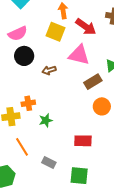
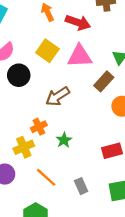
yellow square: (56, 32) -> (47, 51), moved, turned 30
brown arrow: (49, 70) -> (58, 96), moved, size x1.5
gray rectangle: (49, 162) -> (81, 186), turned 56

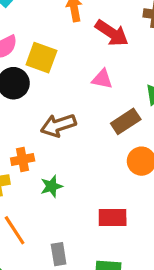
yellow square: (47, 51) -> (41, 58), moved, turned -30
pink triangle: (80, 56) -> (102, 79), size x0.6

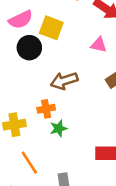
orange cross: (23, 159) -> (46, 109), moved

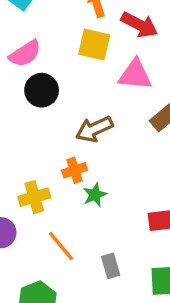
yellow square: (51, 28) -> (94, 45), moved
pink triangle: (99, 45) -> (135, 75), size x1.5

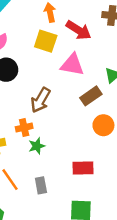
brown arrow: (94, 129) -> (40, 100), turned -40
gray rectangle: (111, 266) -> (41, 185), moved

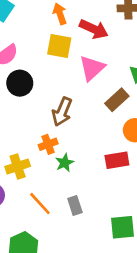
pink triangle: (72, 65) -> (92, 68), turned -45
red rectangle: (83, 168) -> (117, 160), moved

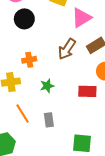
brown arrow: (62, 112) -> (67, 49), moved
orange cross: (48, 144) -> (29, 60), moved

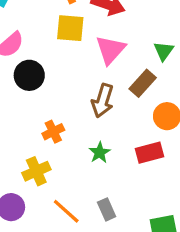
green star: (47, 86) -> (100, 153), moved

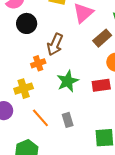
brown arrow: (103, 101) -> (55, 44), moved
green star: (100, 153) -> (68, 81), size x1.5

